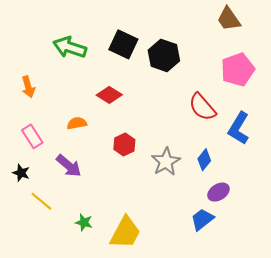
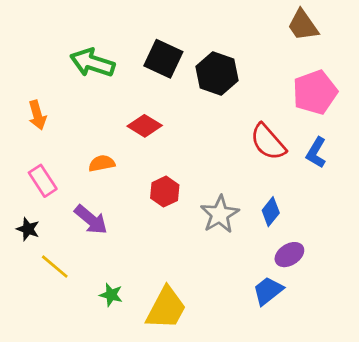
blue L-shape: (239, 128) -> (316, 153), moved, size x0.7

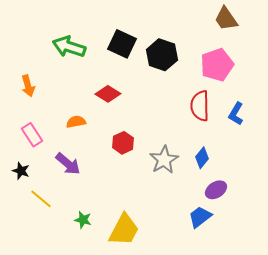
pink pentagon: (315, 92) -> (217, 65), moved
red semicircle: (268, 142) -> (200, 106), turned 40

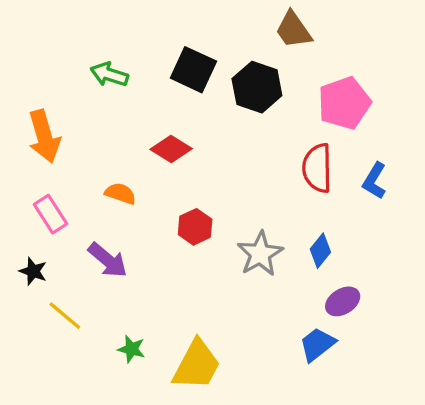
brown trapezoid: (226, 19) -> (293, 30), moved
green arrow: (69, 47) -> (109, 74), size x0.7
orange arrow: (28, 86) -> (44, 136), size x1.5
orange semicircle: (76, 122) -> (120, 193), turned 30

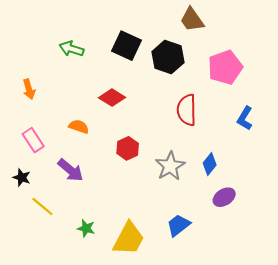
orange arrow: (44, 136) -> (29, 89), size x0.6
red semicircle: (317, 168) -> (187, 110), moved
blue trapezoid: (317, 344) -> (178, 225), moved

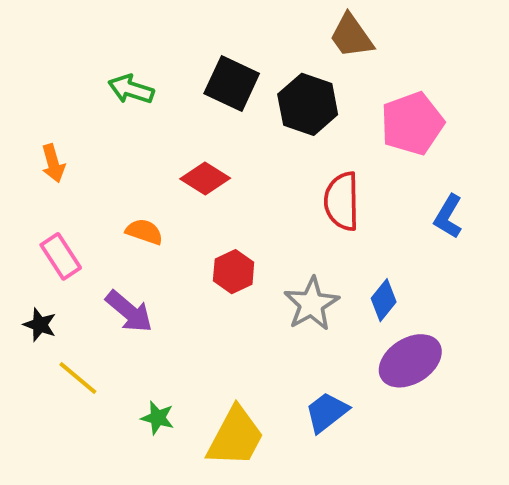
purple ellipse: (224, 197) -> (410, 361), size x1.5

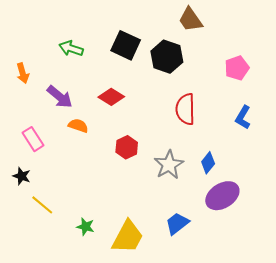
pink pentagon: (412, 123) -> (237, 68), moved, size x0.7
orange arrow: (53, 163) -> (23, 73), moved
purple arrow: (129, 311) -> (60, 97), moved

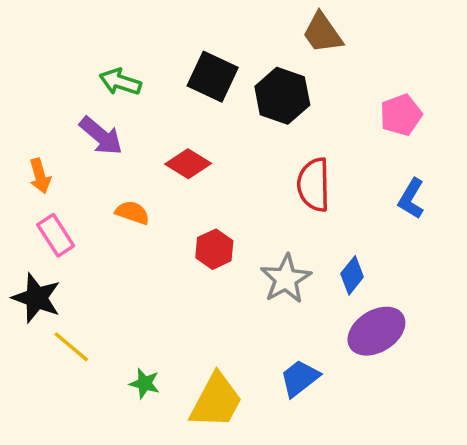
orange arrow: (23, 73) -> (40, 176), moved
purple arrow: (60, 97) -> (101, 136), moved
black star: (22, 176) -> (36, 298), size x1.6

